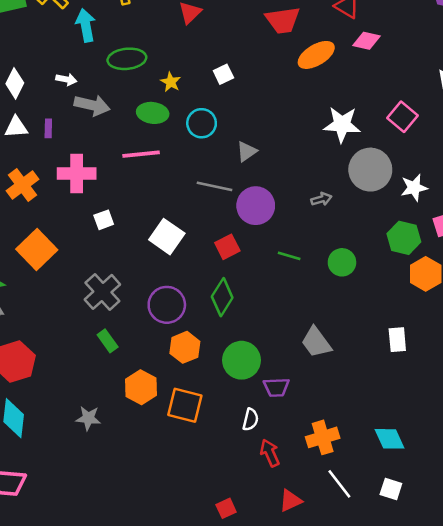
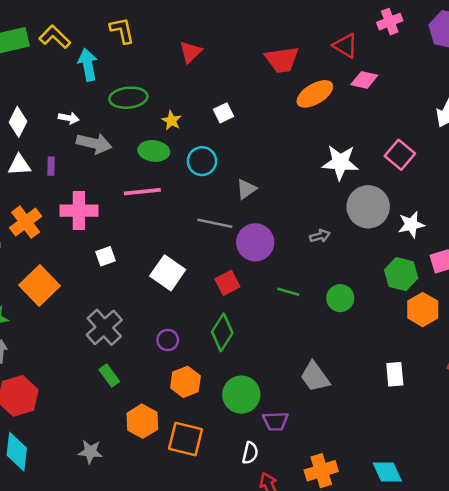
purple circle: (167, 305) -> (168, 340), size x0.6

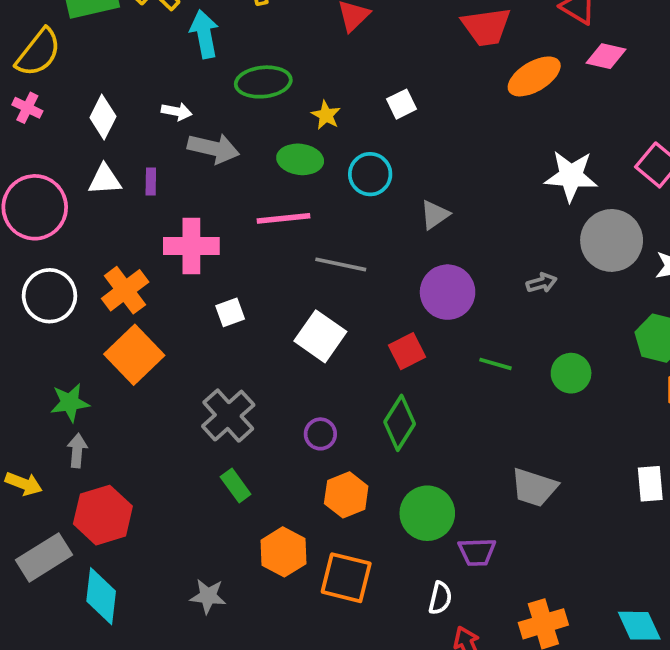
orange cross: (26, 222) -> (125, 290), moved
gray line: (215, 223) -> (341, 264), moved
gray trapezoid: (315, 377) -> (534, 487), turned -36

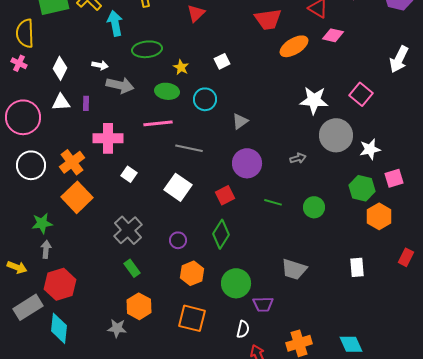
yellow semicircle: (38, 52) -> (25, 33), turned 140
white square: (230, 312) -> (129, 174), turned -35
orange hexagon: (284, 552) -> (139, 306), moved

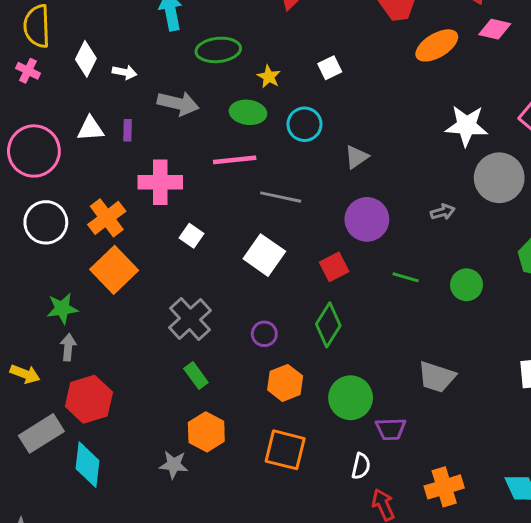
white arrow: (100, 65) -> (125, 72), moved
white diamond: (60, 68) -> (86, 59), moved

